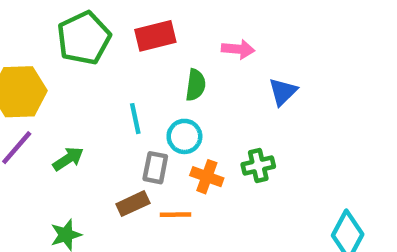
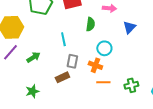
cyan circle: (184, 136) -> (104, 48), moved
green cross: (258, 165) -> (131, 85), moved
orange line: (175, 215) -> (103, 82), moved

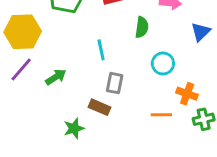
orange cross: (95, 65) -> (187, 94), moved
brown rectangle: (62, 77) -> (100, 107), turned 48
green star: (32, 91) -> (74, 128), moved

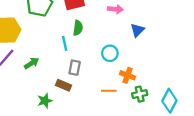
green semicircle: (142, 27) -> (78, 28), moved

